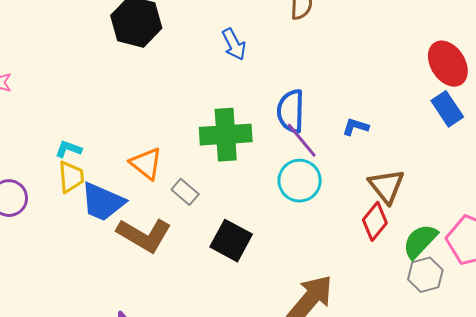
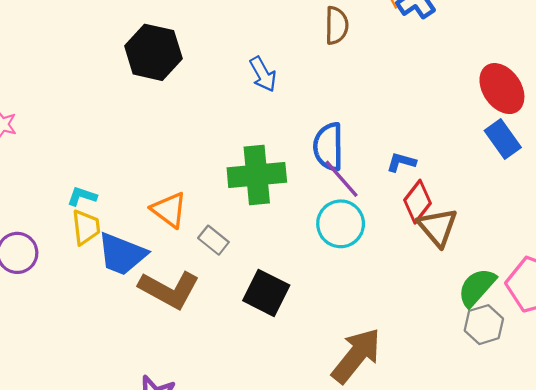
red diamond: (375, 221) -> (418, 202), moved

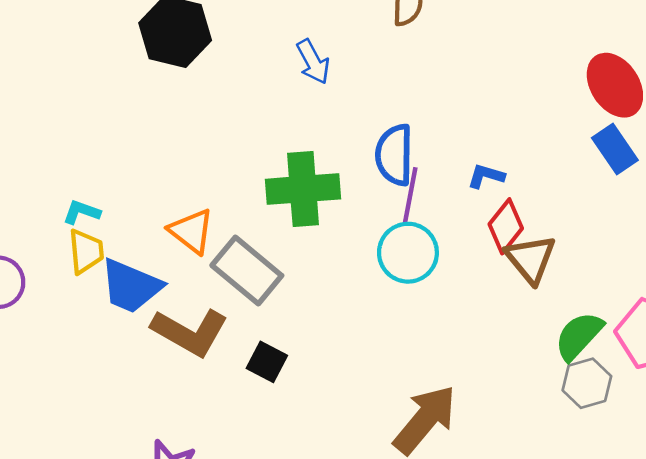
purple line: (342, 179) -> (410, 196), turned 51
gray rectangle: (213, 240) -> (247, 270), size x1.8
black square: (266, 293) -> (267, 362), moved, size x0.7

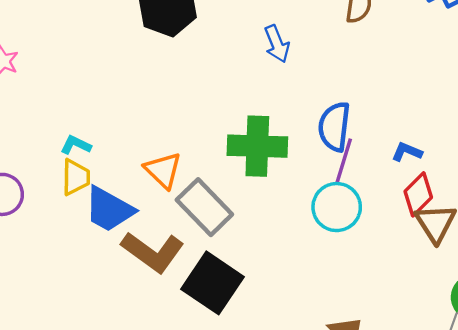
black square: (267, 362) -> (212, 283), size x1.8

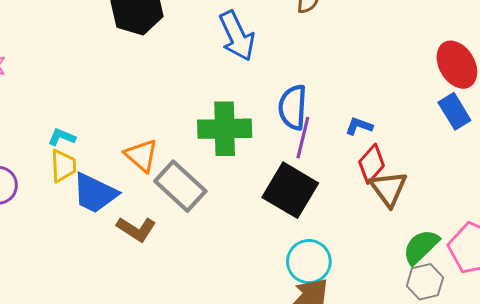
blue arrow: (277, 44) -> (237, 36), size x1.5
cyan circle: (337, 207) -> (309, 262), moved
brown L-shape: (153, 252) -> (136, 229), size x0.7
black square: (212, 283) -> (290, 190), moved

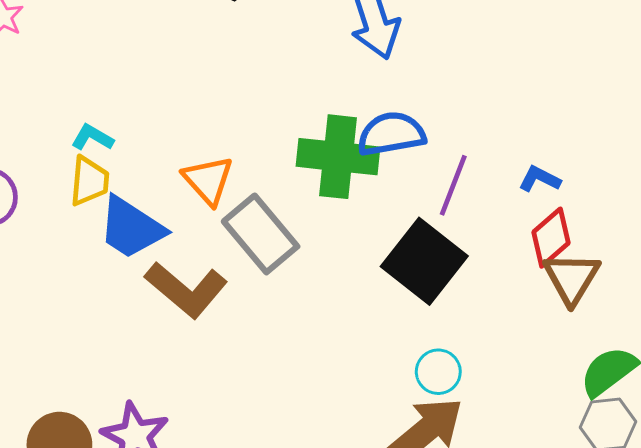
blue semicircle: (293, 107) -> (391, 134), moved, turned 69
brown L-shape: (136, 229) -> (186, 290), size x1.4
cyan circle: (309, 262) -> (438, 372), size x0.7

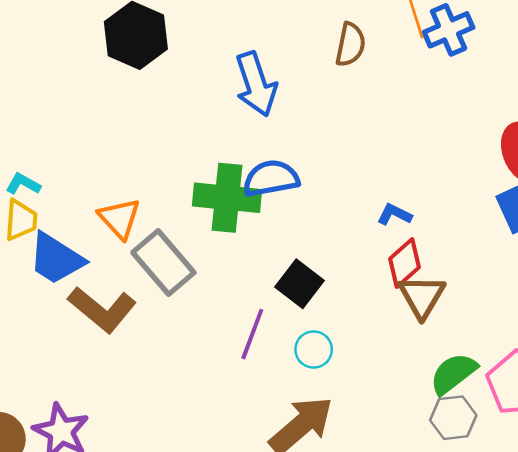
purple line: (453, 185) -> (252, 334), moved
black square: (424, 261) -> (299, 284), size x0.7
cyan circle: (438, 372) -> (314, 349), moved

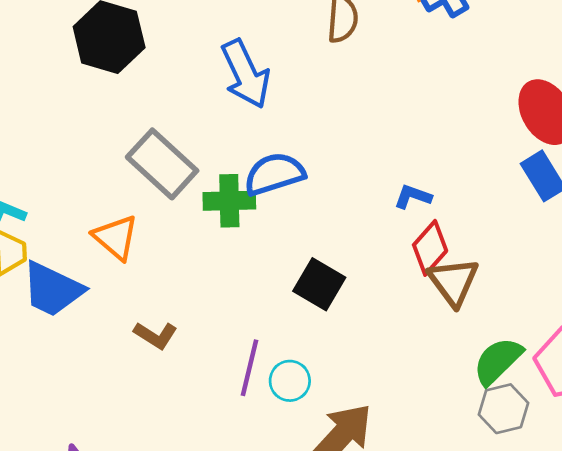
green cross: (227, 198) -> (229, 201), size x0.7
gray rectangle: (163, 263) -> (162, 164), moved
brown L-shape: (102, 309) -> (156, 335), moved, size x0.6
purple line: (252, 334) -> (249, 368), moved
cyan circle: (314, 349) -> (290, 381), moved

